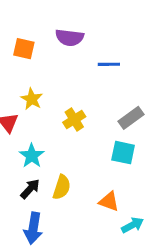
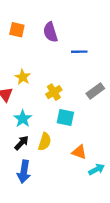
purple semicircle: (70, 38) -> (50, 32), turned 66
orange square: (24, 49) -> (17, 30), moved
cyan square: (123, 153) -> (65, 117), moved

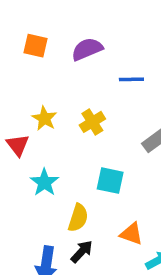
purple semicircle: (50, 32) -> (87, 49), turned 84
yellow cross: (54, 92) -> (92, 122), moved
black arrow: (22, 143) -> (82, 252), moved

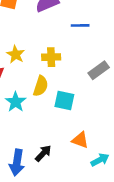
yellow cross: (92, 122) -> (51, 57), turned 30
yellow semicircle: (78, 218) -> (41, 86), moved

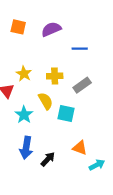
gray rectangle: (99, 70) -> (82, 85), moved
yellow semicircle: (41, 86) -> (46, 101), turned -48
blue arrow: (17, 162) -> (26, 148), moved

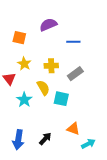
orange square: (18, 27) -> (19, 38), moved
blue arrow: (26, 148) -> (18, 140), moved

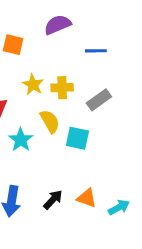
yellow star: (24, 64) -> (33, 85), moved
orange triangle: (73, 129) -> (87, 198), moved

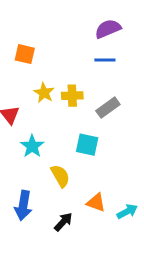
purple semicircle: (58, 25) -> (108, 29), moved
yellow semicircle: (50, 121) -> (60, 176), moved
black arrow: (53, 200) -> (63, 222), moved

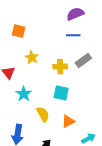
yellow cross: (72, 96) -> (60, 67), moved
gray rectangle: (108, 108) -> (83, 60), moved
orange triangle: (96, 203) -> (68, 121), moved, turned -48

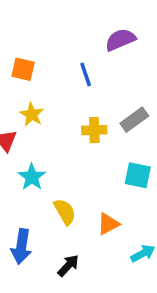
blue line: (73, 35) -> (86, 74), moved, turned 72
yellow star: (32, 57) -> (32, 114), moved
cyan square: (61, 93) -> (138, 175), moved

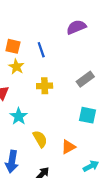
blue line: (86, 74) -> (41, 50), moved
yellow star: (32, 114) -> (16, 67), moved
yellow cross: (94, 130) -> (45, 86), moved

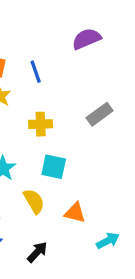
cyan square: (88, 115) -> (54, 167), moved
orange triangle: (68, 147) -> (75, 213), turned 42

